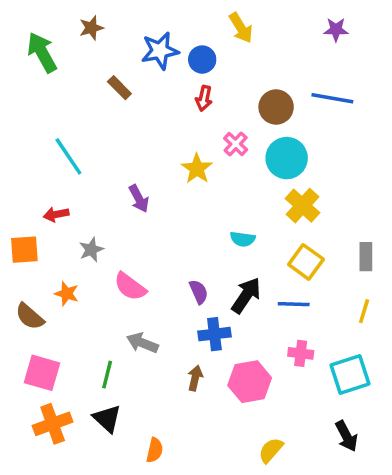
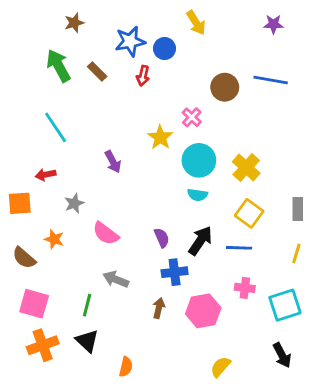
green arrow: (42, 52) -> (58, 66), moved
red arrow: (204, 98) -> (143, 76), moved
cyan circle: (287, 158) -> (199, 160), moved

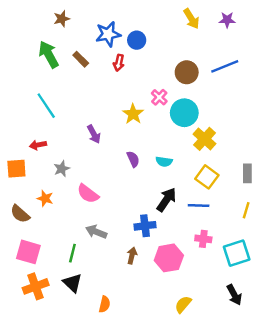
yellow arrow: (196, 23) -> (191, 19), moved
blue line: (271, 80) -> (225, 66), turned -32
cyan circle: (199, 160) -> (184, 113), moved
purple semicircle: (162, 238) -> (133, 159), moved

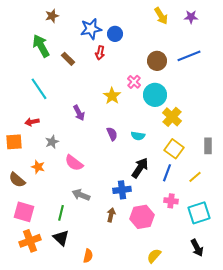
brown rectangle: (81, 59) -> (68, 59), moved
blue line: (199, 206) -> (167, 173), turned -72
yellow line: (246, 210) -> (195, 177), moved, turned 32

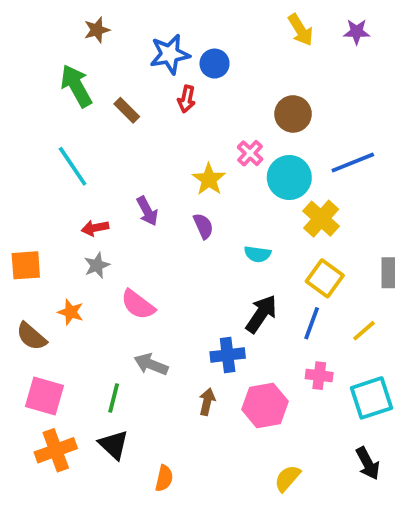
blue line: (189, 56) -> (353, 163), moved
red arrow: (32, 122) -> (95, 228), moved
purple semicircle: (112, 134) -> (203, 226), moved

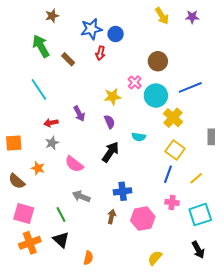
yellow star: (209, 179) -> (113, 97), turned 30
gray rectangle: (388, 273) -> (211, 137), moved
black arrow: (261, 314) -> (110, 152), moved
green line: (114, 398) -> (61, 215), turned -42

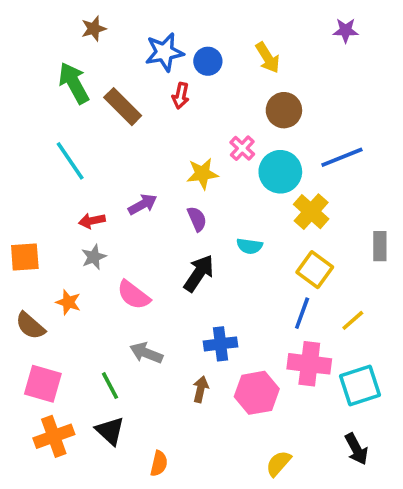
yellow arrow: (162, 16) -> (268, 58), moved
brown rectangle: (68, 59) -> (123, 107), size x1.5
purple arrow: (79, 114) -> (143, 204), turned -91
pink cross: (172, 202) -> (309, 364), size x1.6

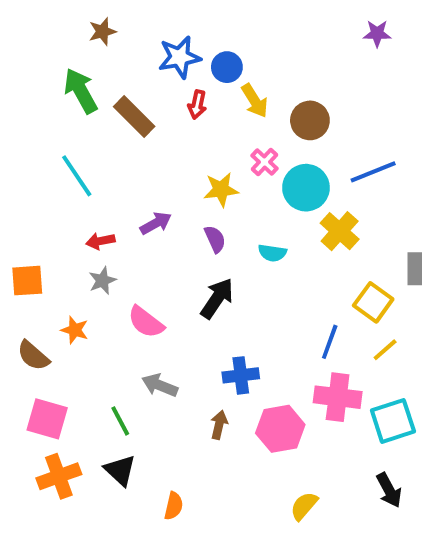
yellow arrow: (268, 58) -> (255, 101), moved
cyan semicircle: (250, 246) -> (272, 253), moved
yellow square: (315, 270) -> (373, 302), moved

